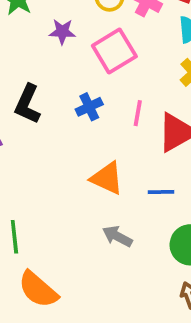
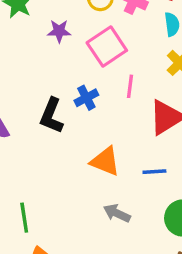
black L-shape: (28, 104) -> (52, 116), moved
pink line: (138, 113) -> (130, 86), moved

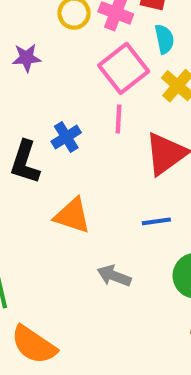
pink square: (107, 47) -> (124, 68), moved
orange triangle: (105, 161) -> (72, 216), moved

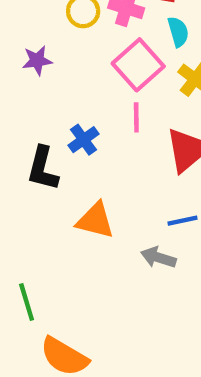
gray arrow: (114, 276) -> (158, 258), moved

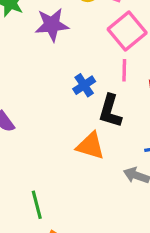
purple star: (37, 60) -> (52, 25), size x1.5
black L-shape: (43, 168) -> (110, 111), moved

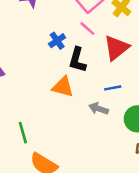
pink line: (124, 70) -> (87, 29), turned -49

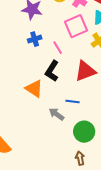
pink line: (87, 29) -> (58, 48), moved
blue cross: (57, 41) -> (35, 39), moved

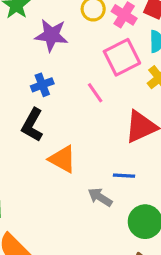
blue cross: (35, 39) -> (42, 85), moved
black L-shape: (52, 71) -> (32, 125), moved

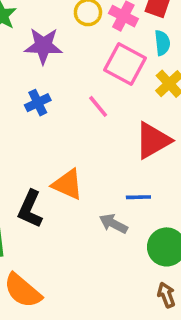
pink square: (122, 57) -> (125, 64), turned -30
black L-shape: (32, 125) -> (30, 209), moved

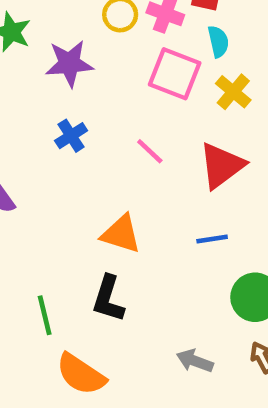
pink line: (98, 106) -> (150, 151), moved
black L-shape: (30, 209) -> (108, 299), moved
gray arrow: (113, 224) -> (195, 361), moved

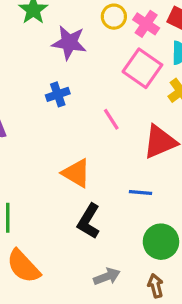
black L-shape: (108, 299) -> (89, 221), moved
gray arrow: (195, 361) -> (107, 277), turned 125

